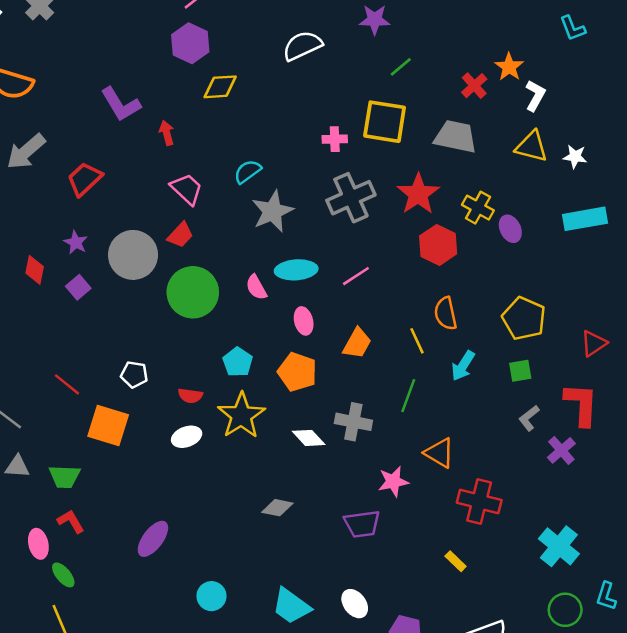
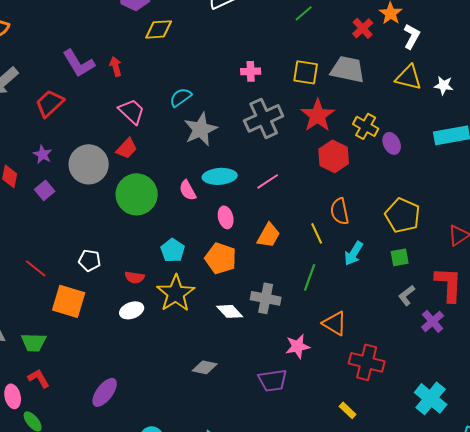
purple L-shape: (121, 104) -> (79, 63), moved
yellow square: (385, 122) -> (306, 72), moved, size x0.7

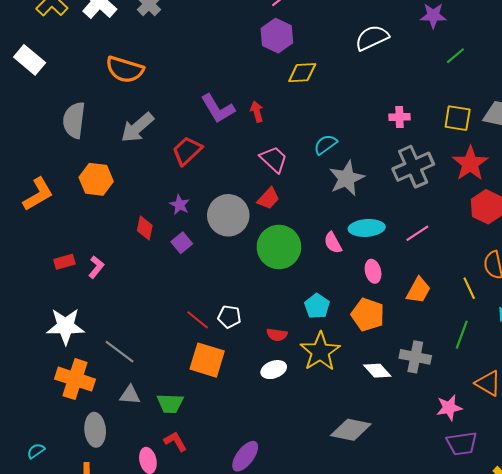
red line: (36, 268) -> (198, 320), moved
gray diamond: (205, 367) -> (351, 430), size x1.5
purple trapezoid: (273, 380) -> (462, 444), moved

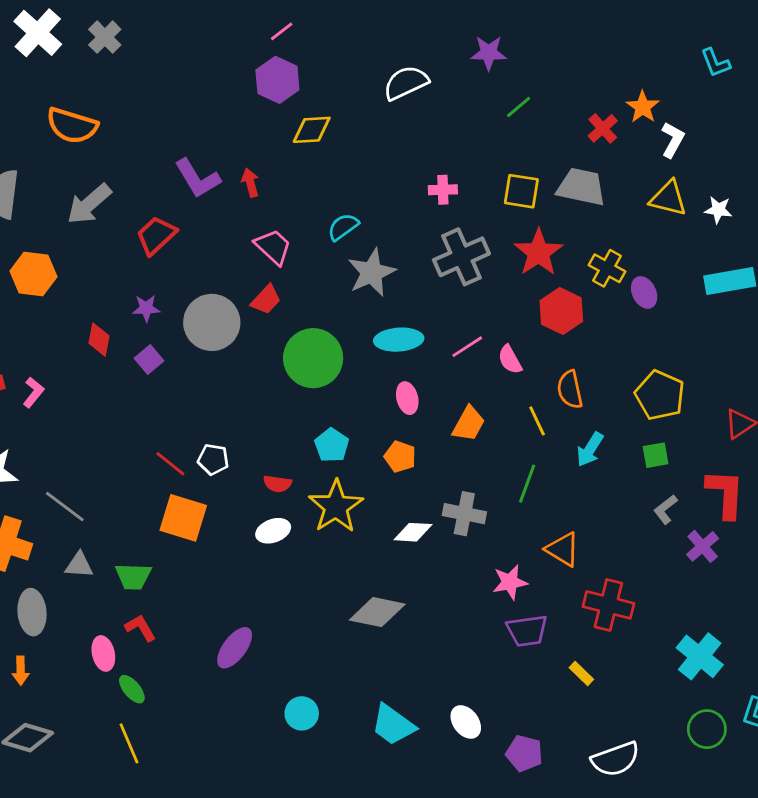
purple star: (180, 205) -> (146, 308), turned -30
pink semicircle: (333, 243) -> (510, 360), moved
green circle: (279, 247) -> (313, 358), moved
orange pentagon: (368, 315) -> (400, 457), size x0.7
white diamond: (377, 371) -> (413, 532), turned -44

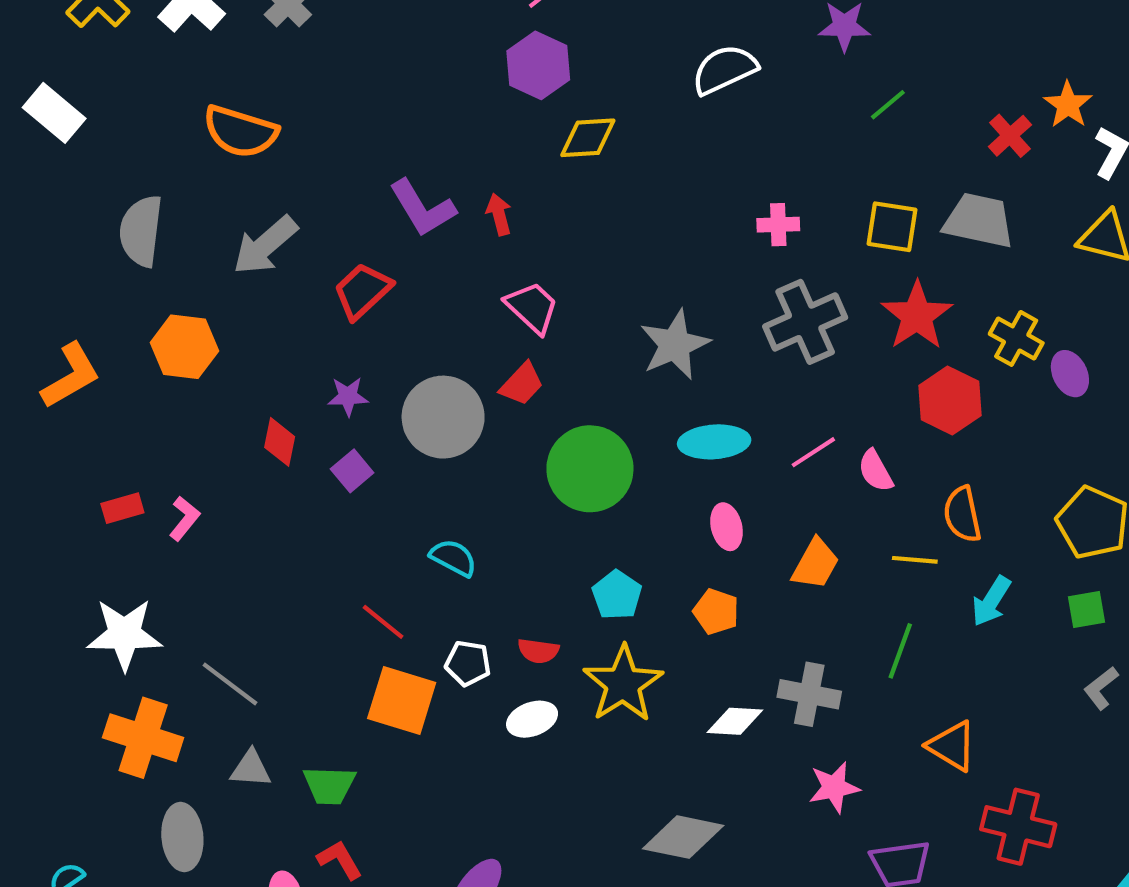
cyan semicircle: (343, 227) -> (453, 558), moved, turned 64
yellow line: (537, 421) -> (915, 560), turned -60
white pentagon: (213, 459) -> (468, 663), moved
pink star: (510, 582) -> (834, 787), moved

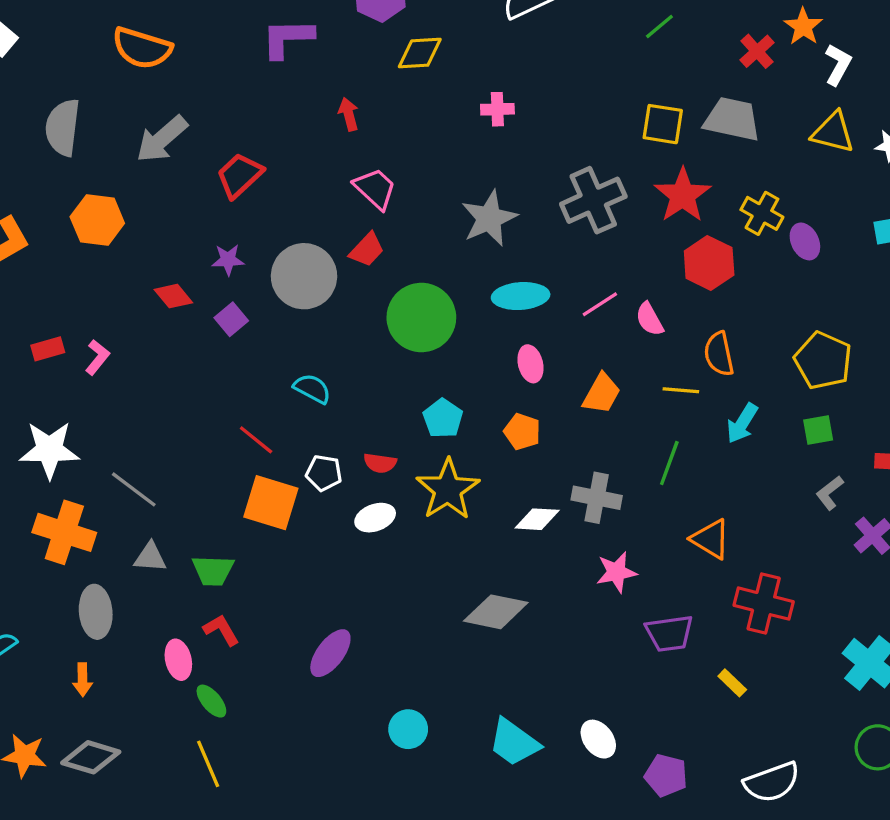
purple L-shape: (422, 208) -> (287, 38), moved, turned 120
pink cross: (778, 225) -> (497, 109), moved
red diamond: (280, 442) -> (173, 296), turned -51

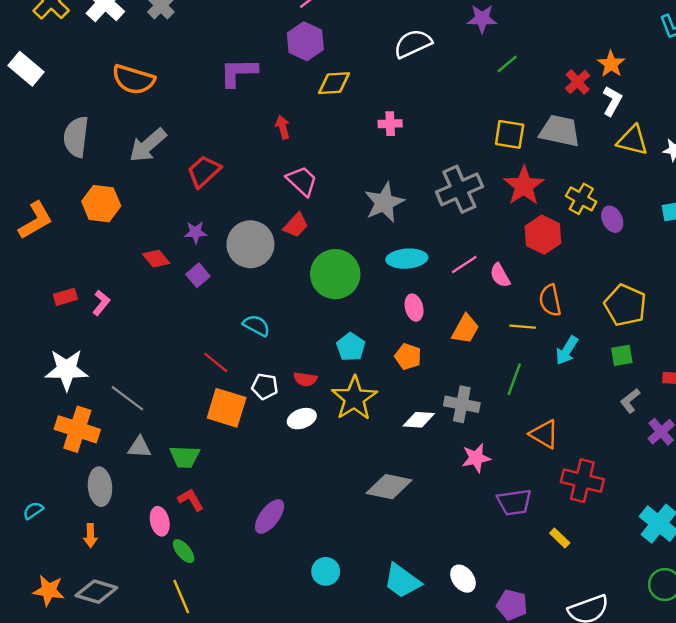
white L-shape: (838, 65) -> (612, 101), moved

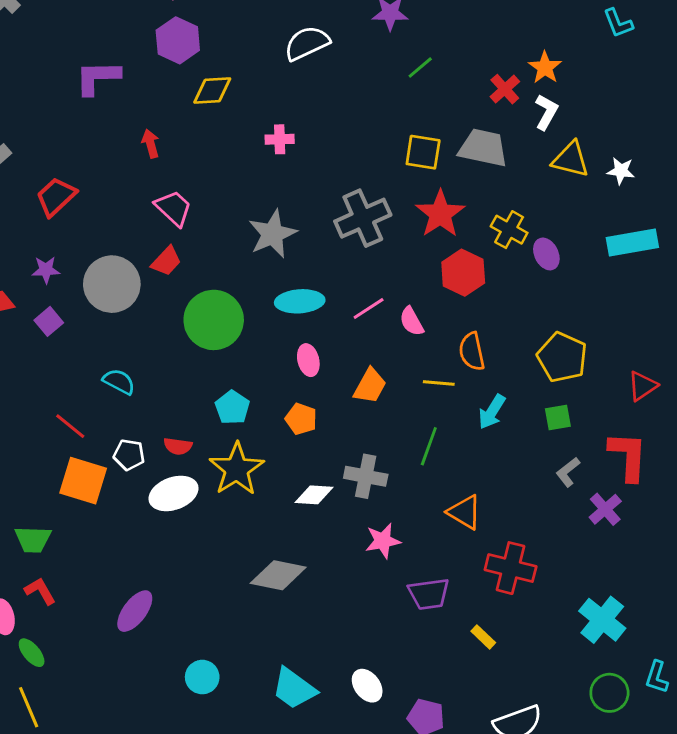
white ellipse: (302, 419) -> (174, 493), size x1.4

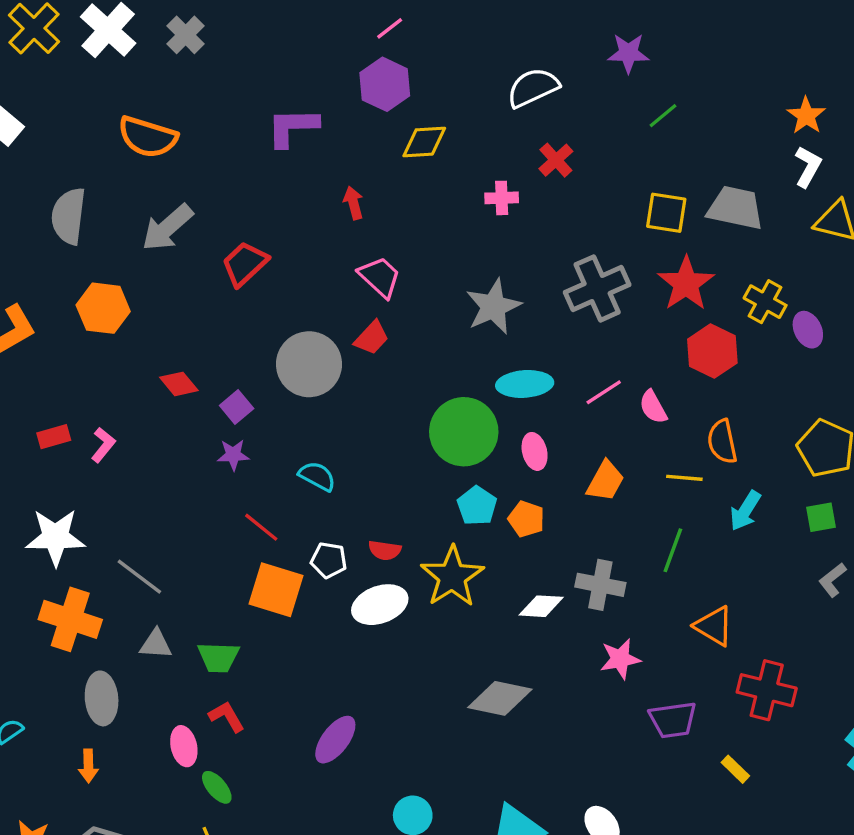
red cross: (505, 89) -> (556, 160), moved
purple star: (46, 270) -> (233, 455), moved
green circle: (214, 320) -> (464, 432), moved
cyan pentagon: (232, 407) -> (477, 506), moved

